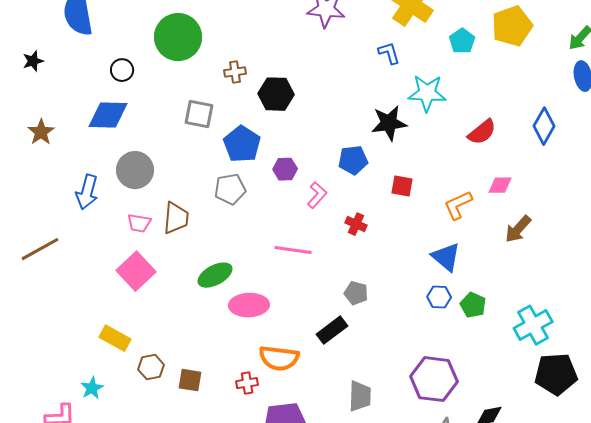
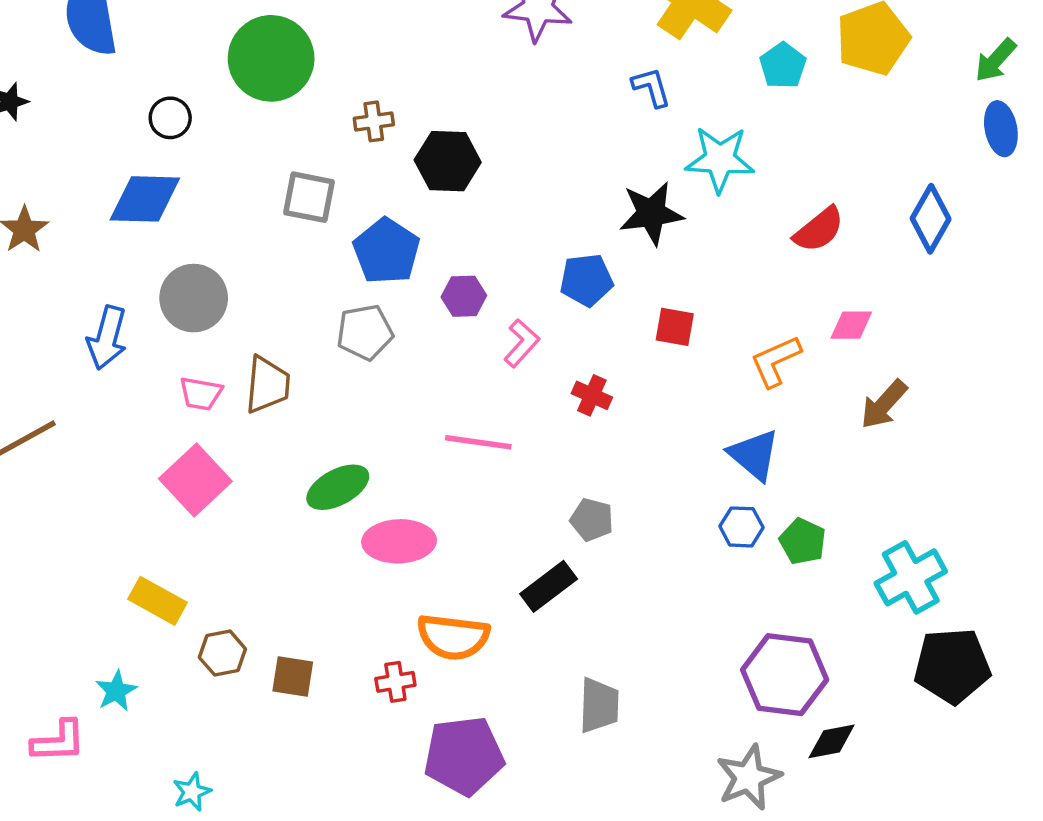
purple hexagon: (434, 379) -> (785, 675), moved

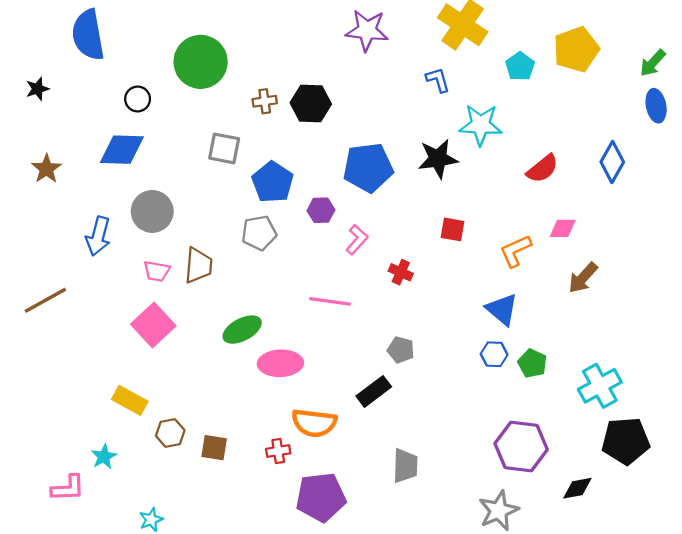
black hexagon: (448, 161) -> (311, 103), moved
blue pentagon: (586, 280) -> (368, 168), moved, size x1.5
black diamond: (832, 741) -> (577, 488), moved

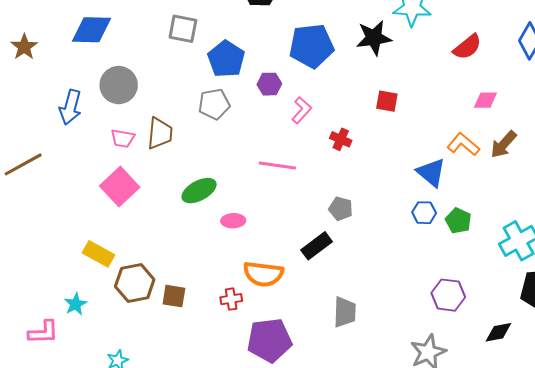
orange L-shape: (515, 251) -> (463, 144), moved, turned 64
pink ellipse: (280, 363) -> (233, 221), size x0.6
brown hexagon: (170, 433) -> (135, 283), size x1.5
purple hexagon: (521, 447) -> (448, 295), size x0.7

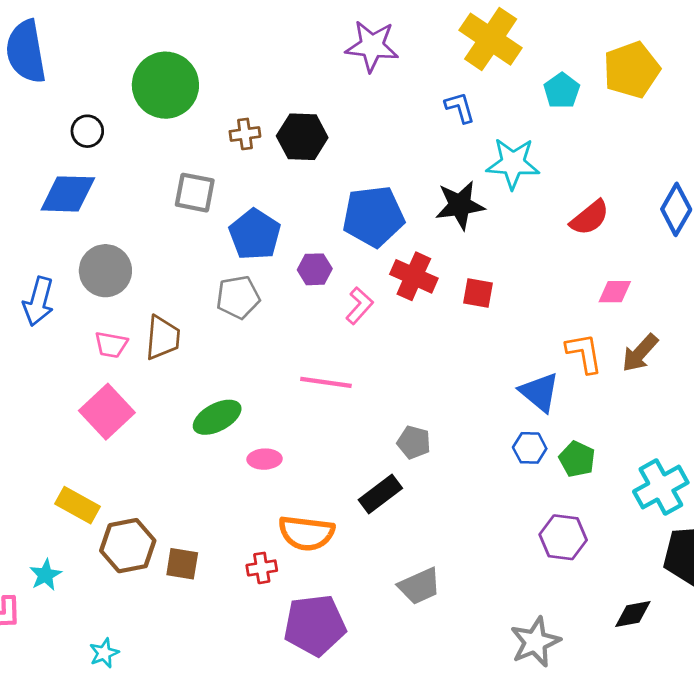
red cross: (341, 139) -> (414, 276), moved, size x1.5
orange L-shape: (463, 144) -> (584, 353), turned 40
purple hexagon: (448, 295) -> (563, 537), moved
gray trapezoid: (345, 312) -> (419, 586), turned 64

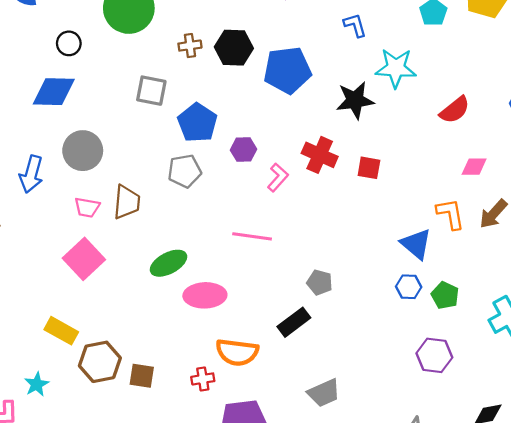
blue pentagon: (373, 216) -> (287, 70), moved
pink ellipse: (265, 459) -> (205, 295), size x1.6

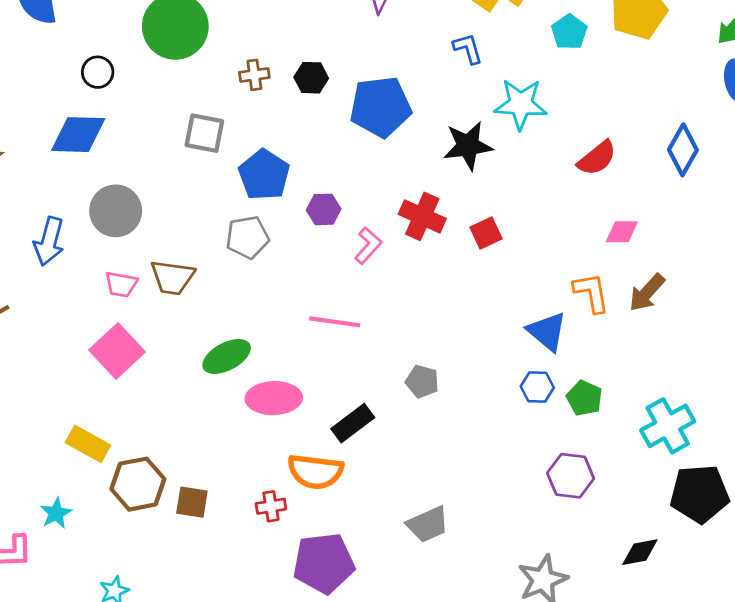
black hexagon: (234, 48) -> (311, 78), size x0.7
red square: (369, 168) -> (486, 233), turned -35
brown trapezoid: (127, 202) -> (173, 277), turned 93
black rectangle: (294, 322) -> (353, 423), moved

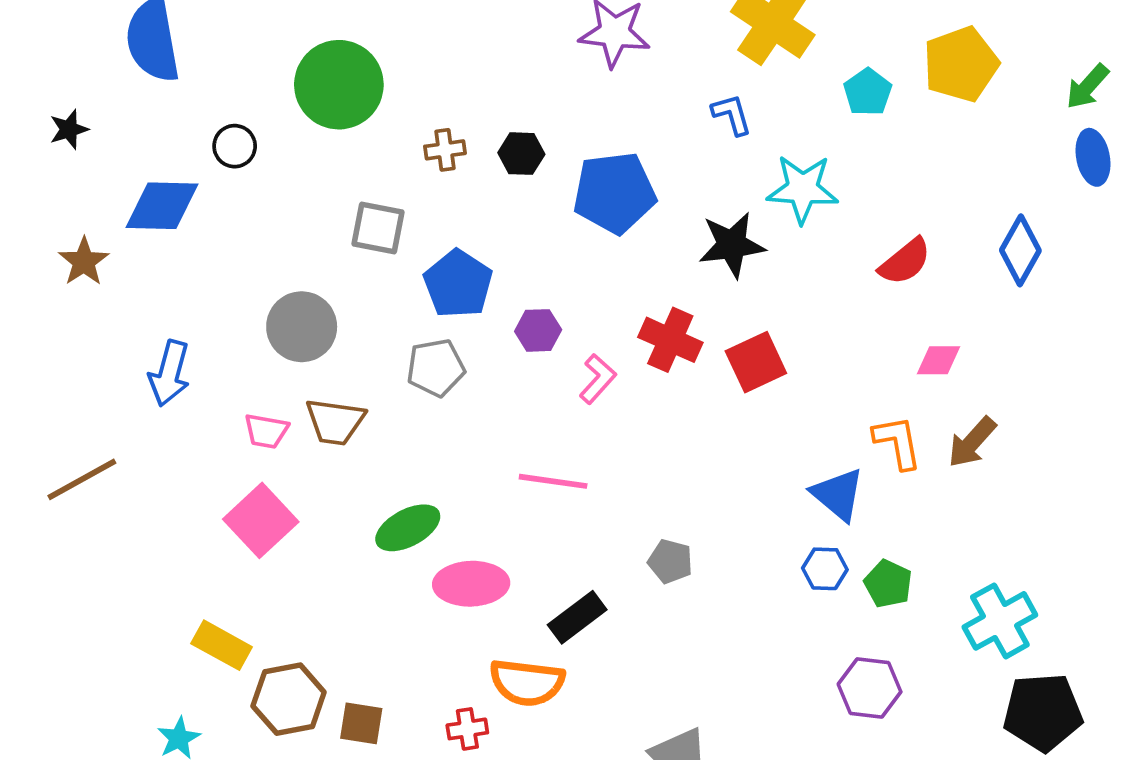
blue diamond: (78, 135) -> (162, 206), moved
gray circle: (116, 211) -> (302, 327), moved
red square: (486, 233) -> (756, 362), size x1.4

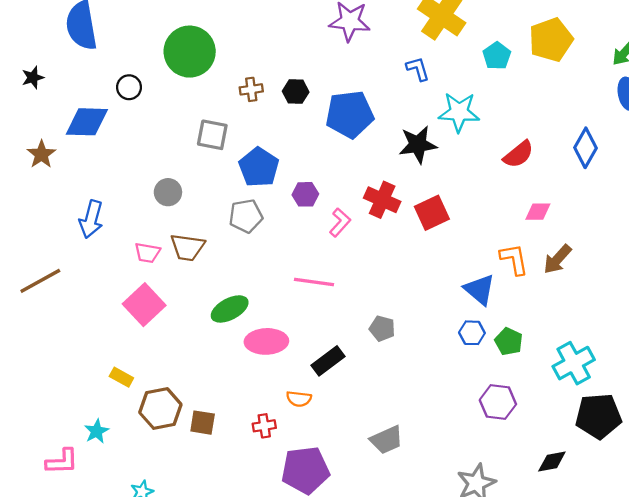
gray circle: (302, 327) -> (168, 192), size x0.7
yellow rectangle: (222, 645) -> (121, 377), size x0.7
orange semicircle: (527, 682) -> (299, 399), size x0.6

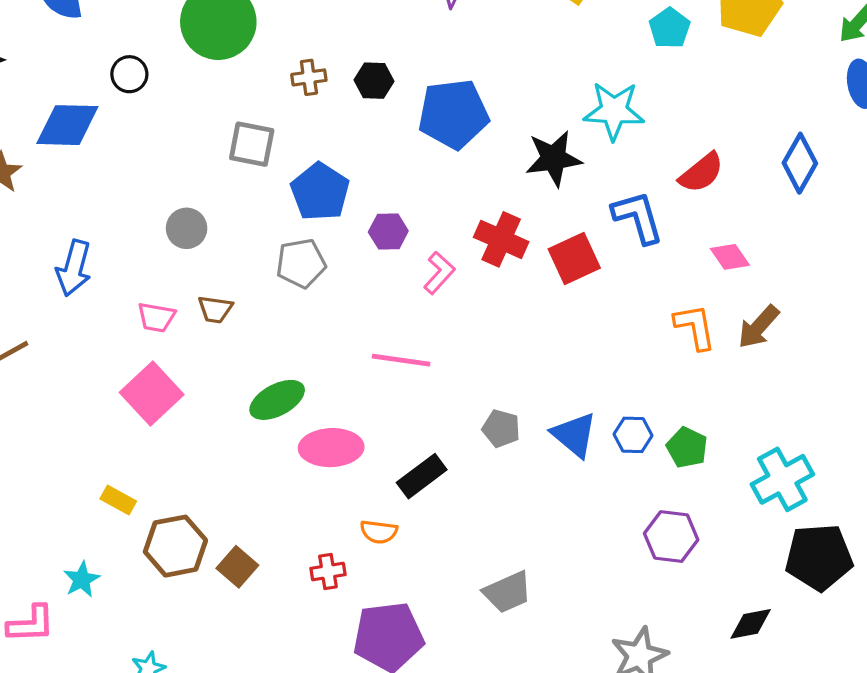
blue L-shape: (418, 69) -> (638, 217), moved, size x1.5
pink diamond: (538, 212) -> (730, 257), turned 56
brown trapezoid: (187, 247) -> (215, 309), size x0.7
blue triangle: (480, 290) -> (574, 435), moved
brown square: (203, 423) -> (237, 567), turned 32

